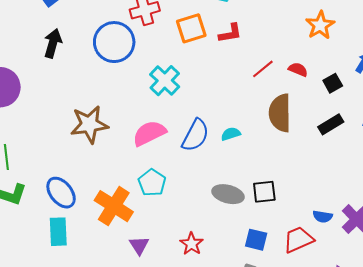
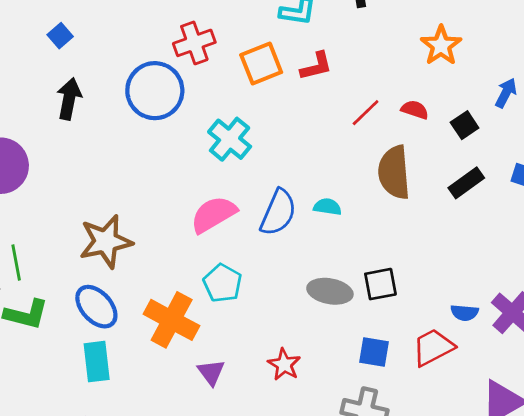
brown star: (89, 124) -> (106, 242), moved
cyan semicircle: (231, 134) -> (327, 207), turned 30

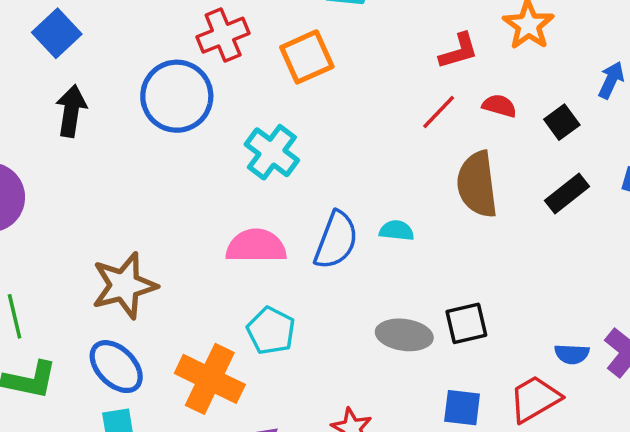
blue square: (60, 36) -> (57, 33), size x1.5
red L-shape: (316, 66) -> (459, 51), moved
pink semicircle: (213, 214) -> (256, 246), turned 33

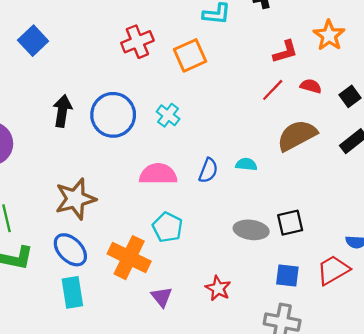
blue circle: (177, 96) -> (113, 115), moved
black arrow: (71, 111) -> (62, 111), moved
cyan cross: (272, 152) -> (168, 115), size x0.7
brown semicircle: (477, 184) -> (297, 135), turned 69
blue semicircle: (336, 240) -> (208, 170), size x0.7

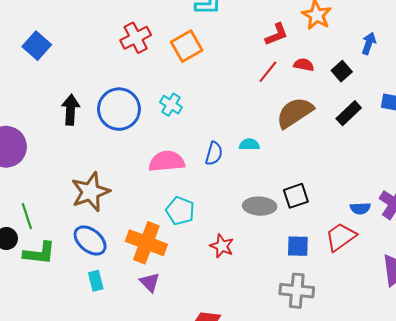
red star: (218, 288) -> (222, 246), moved
cyan rectangle: (72, 292) -> (96, 281), size x0.7
purple triangle: (162, 297) -> (150, 282), moved

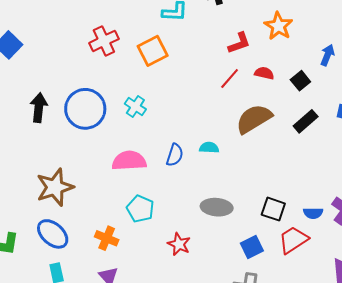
black square: (296, 196) -> (273, 209), moved, turned 35
orange cross: (146, 243) -> (107, 238), size x0.6
blue square: (298, 246) -> (252, 247), turned -30

